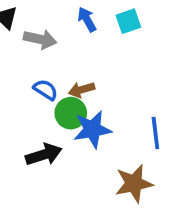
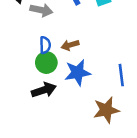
blue semicircle: (45, 90) -> (45, 45), turned 56
green circle: (71, 113) -> (46, 63), moved

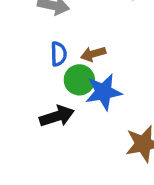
green circle: (46, 63) -> (79, 80), moved

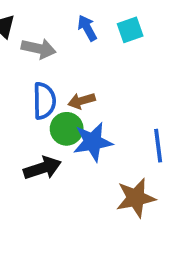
blue semicircle: (59, 54) -> (44, 101), size x1.4

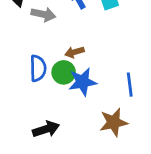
blue semicircle: (44, 101) -> (38, 68), moved
black arrow: (42, 168) -> (46, 129), moved

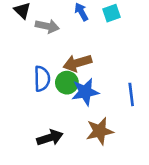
brown arrow: (74, 52) -> (77, 63), size x1.5
brown star: (114, 122) -> (100, 131), moved

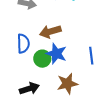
green circle: (67, 83) -> (42, 59), moved
blue star: (85, 92) -> (56, 54), turned 30

